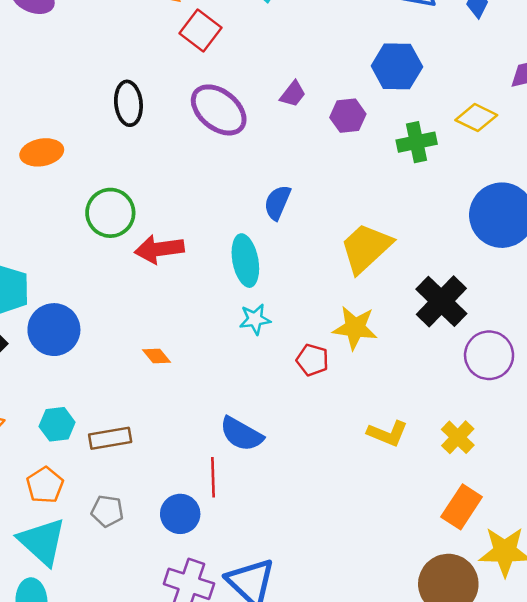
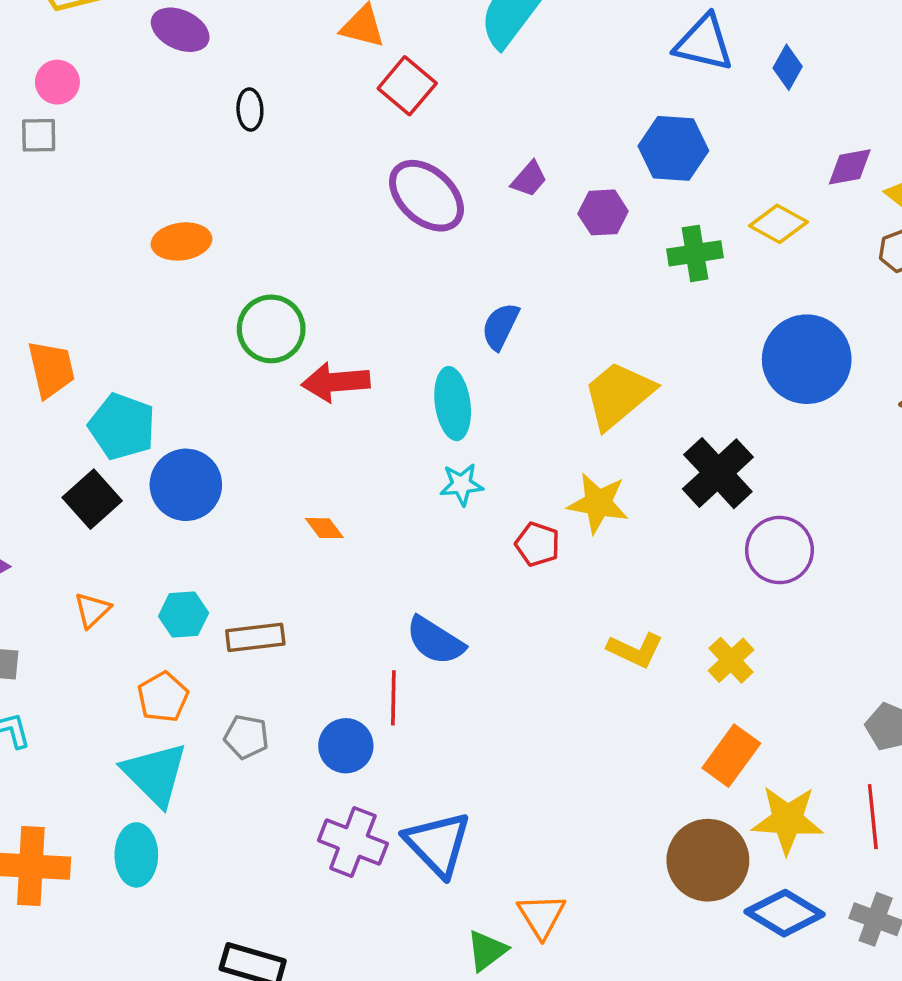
black ellipse: (128, 103) -> (250, 110), moved, size x0.7

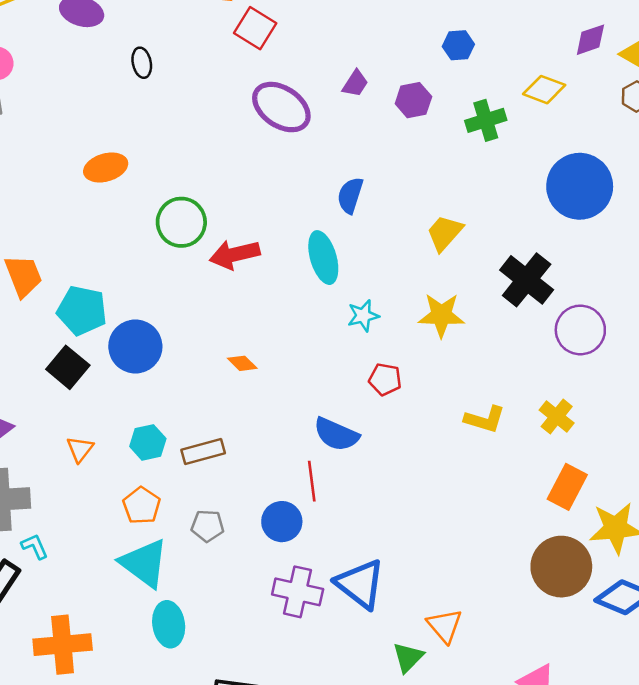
blue hexagon: (673, 148) -> (458, 45), size x0.6
yellow trapezoid: (618, 395) -> (445, 233), size x0.7
cyan star: (462, 484) -> (363, 316), moved
red pentagon: (537, 544) -> (385, 379), moved
cyan ellipse: (136, 855) -> (169, 624), moved

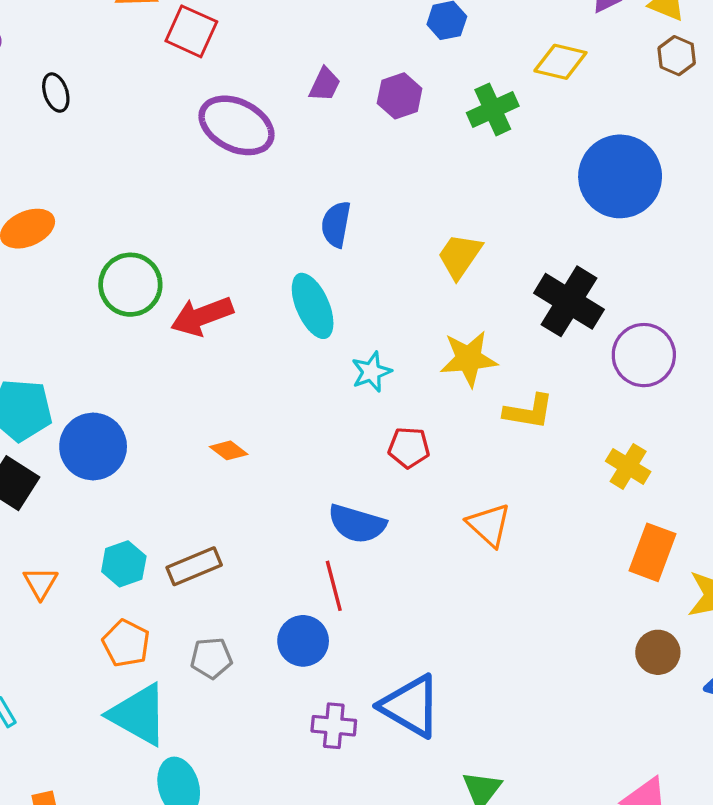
yellow L-shape: (485, 419) -> (529, 412), moved
brown circle: (561, 567) -> (658, 652), size x0.6
purple cross: (298, 592) -> (334, 726), size x0.7
orange triangle: (445, 626) -> (489, 525), moved

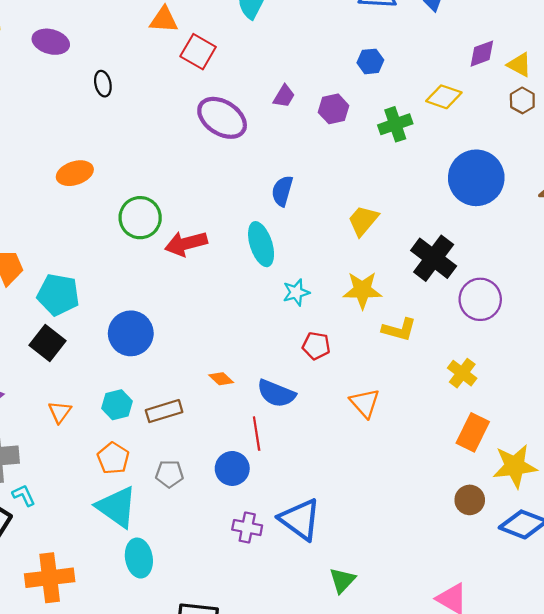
blue circle: (93, 446) -> (131, 333), moved
orange diamond: (229, 450) -> (221, 379), moved

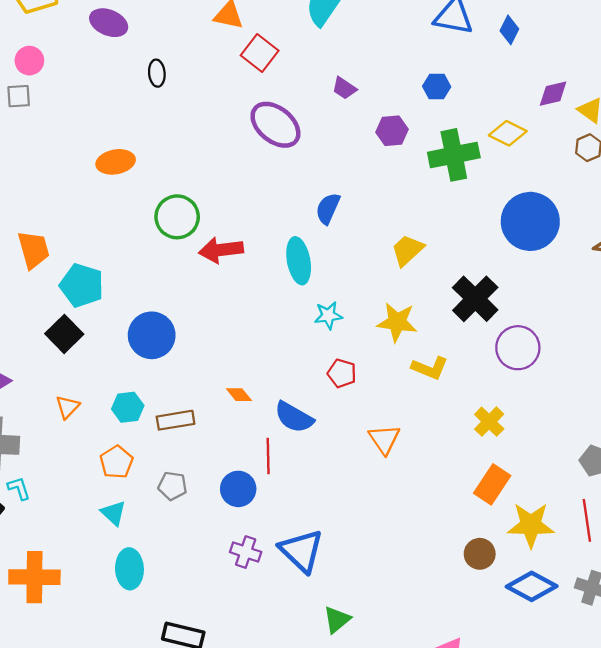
purple trapezoid: (284, 96) -> (344, 88), moved, turned 85
green cross: (395, 124) -> (454, 155), size x1.4
cyan triangle: (117, 507) -> (113, 513), size x0.6

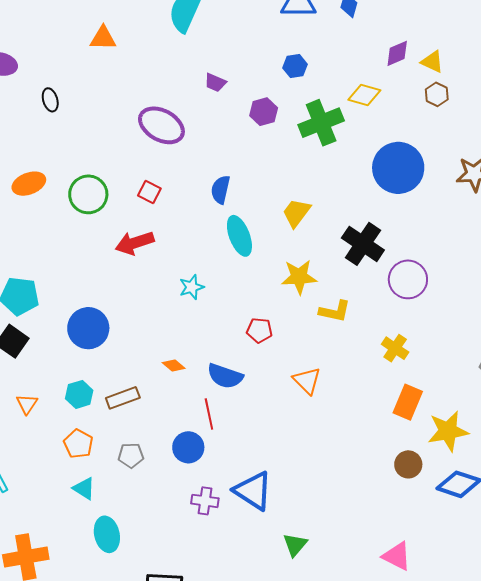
red square: (260, 53) -> (149, 192), moved, size x0.7
green circle: (177, 217) -> (88, 194), moved
cyan ellipse: (299, 261) -> (239, 236), moved
cyan star: (328, 315) -> (192, 287), moved

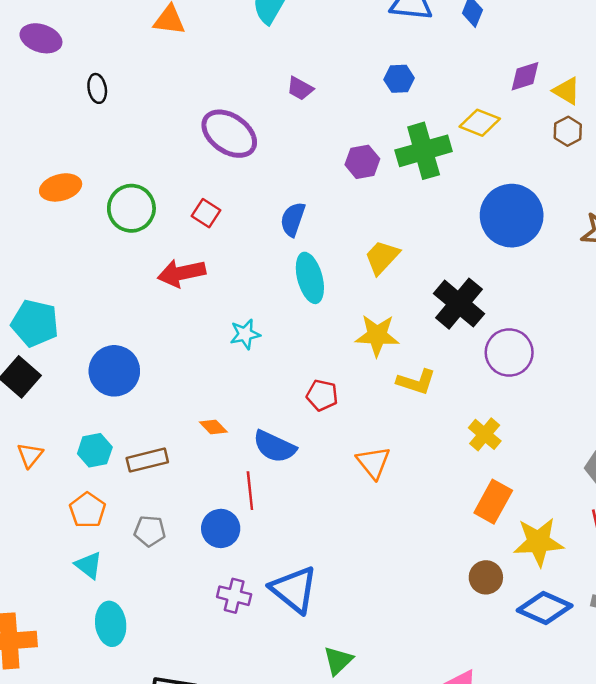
purple hexagon: (264, 112) -> (362, 162), moved

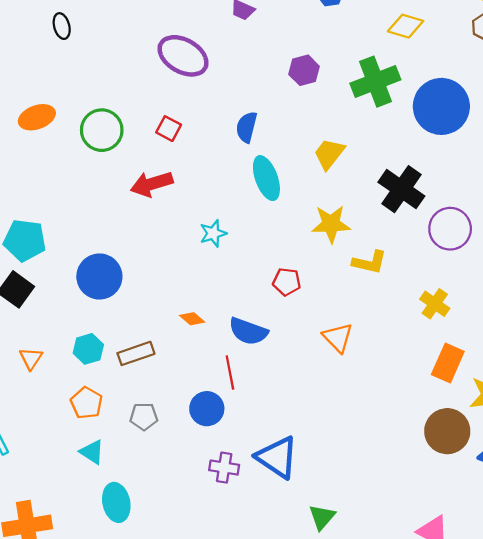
green cross: (424, 151) -> (375, 82), moved
brown circle: (486, 577) -> (447, 431), size x1.5

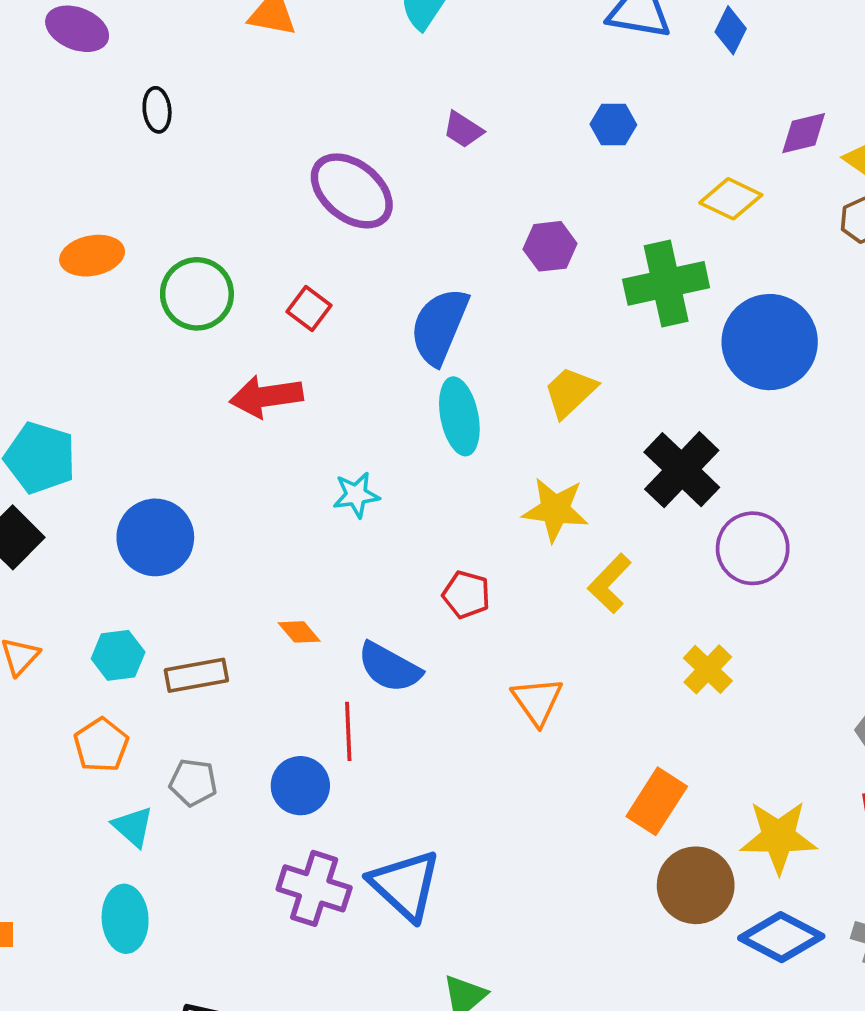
blue semicircle: (247, 127) -> (439, 326), size x1.5
yellow L-shape: (370, 262) -> (610, 583), turned 112
orange rectangle: (448, 363) -> (657, 801), moved
cyan triangle: (92, 452) -> (133, 827), moved
purple cross: (224, 468) -> (314, 888), size x1.4

